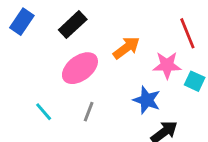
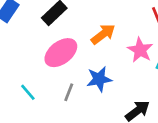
pink star: (167, 65) -> (140, 50), turned 30
blue star: (147, 100) -> (99, 79), moved, turned -30

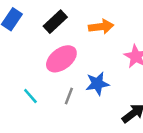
orange arrow: (103, 34) -> (101, 27), moved, turned 30

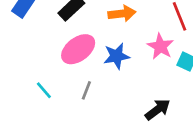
blue star: (97, 84) -> (117, 56), moved

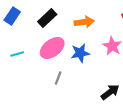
cyan line: (44, 90) -> (17, 54), moved, turned -64

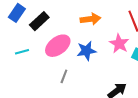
black rectangle: (47, 18) -> (39, 21), moved

